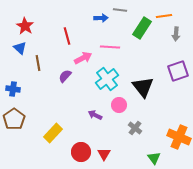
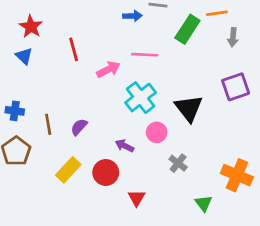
red line: (67, 36) -> (74, 49), moved
brown line: (38, 63) -> (48, 124), moved
purple semicircle: (65, 76) -> (79, 127), moved
red circle: (81, 152) -> (106, 172), moved

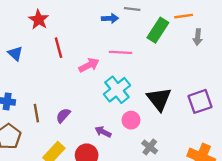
red star: (31, 27) -> (39, 20), moved
purple square: (236, 87) -> (200, 101), moved

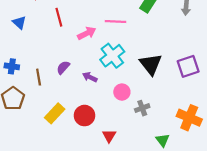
purple semicircle: (63, 115) -> (63, 67), moved
pink circle: (131, 120) -> (122, 92), moved
purple arrow: (103, 132) -> (90, 77), moved
gray cross: (150, 147) -> (142, 108), turned 32

